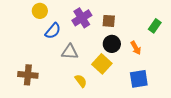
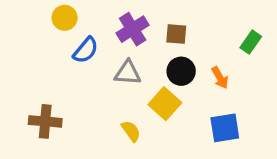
gray triangle: (70, 52) -> (128, 73), moved

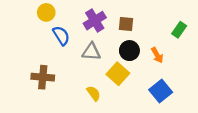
blue semicircle: (86, 50) -> (61, 36), turned -72
brown cross: (45, 121) -> (43, 77), moved
blue square: (225, 128) -> (161, 91), turned -30

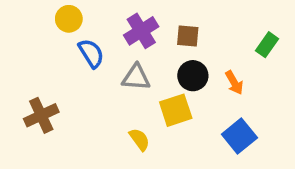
yellow square: (118, 74) -> (176, 110), turned 30
brown cross: (43, 77) -> (41, 115), moved, turned -30

